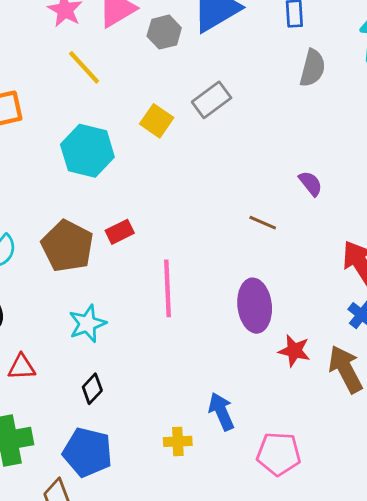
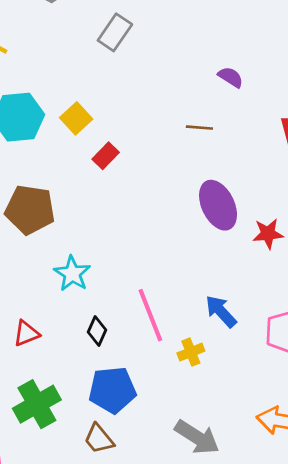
yellow square: (157, 121) -> (76, 118), moved, turned 32
red rectangle: (120, 232) -> (106, 156), moved
pink line: (167, 288) -> (150, 315), moved

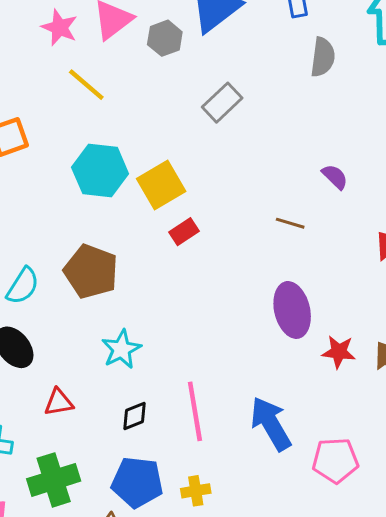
yellow square: (76, 118) -> (161, 185), size x1.4
blue arrow: (221, 311) -> (271, 424), size x1.4
black diamond: (97, 331) -> (134, 416), turned 32
yellow cross: (191, 352) -> (196, 491), moved

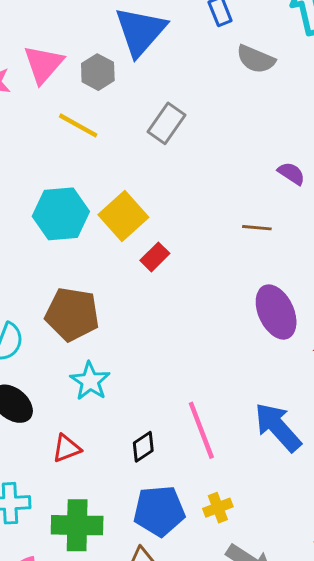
gray semicircle: (323, 57) -> (256, 59), turned 117
yellow line: (86, 85) -> (78, 125), moved
cyan star: (121, 349) -> (90, 381), moved
green cross: (54, 480) -> (77, 525), turned 30

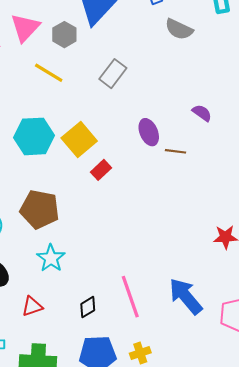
purple ellipse: (276, 312) -> (149, 132), moved, size x0.7

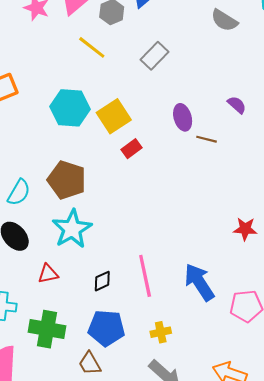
cyan star: (51, 258) -> (72, 229), size x1.4
yellow cross: (140, 353) -> (161, 332), moved

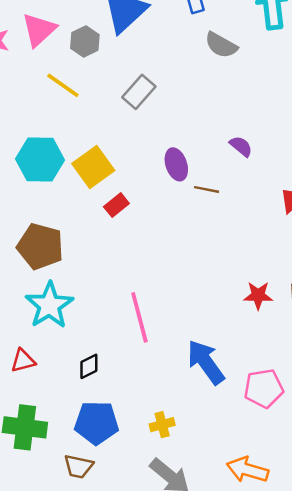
pink line: (145, 276) -> (139, 317), moved
brown trapezoid: (90, 363) -> (78, 466), turned -45

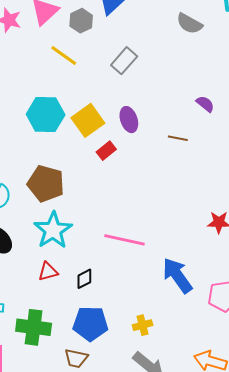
purple ellipse: (176, 164) -> (129, 120), moved
pink line: (139, 317) -> (125, 240), turned -63
red triangle: (23, 361) -> (48, 272), moved

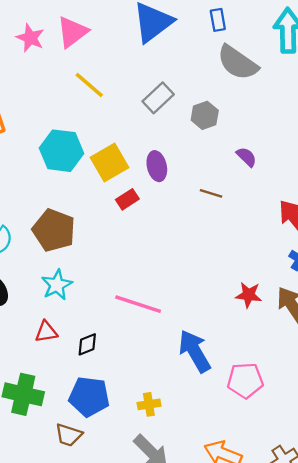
gray hexagon: (81, 21) -> (205, 115), moved
gray semicircle: (189, 24) -> (238, 63), size x1.4
cyan star: (53, 230) -> (57, 285), size x0.7

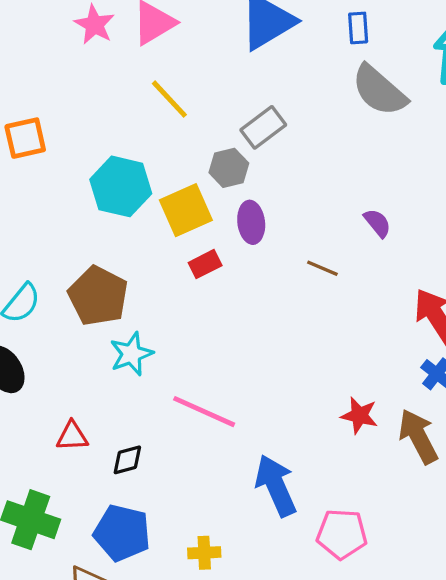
gray hexagon: (205, 115) -> (229, 168), moved
cyan star: (57, 285) -> (131, 354), moved

